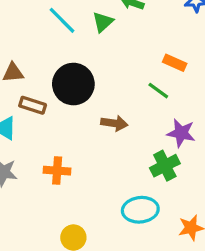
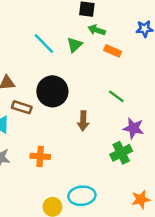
orange rectangle: (175, 63) -> (113, 51), moved
brown arrow: (114, 123) -> (83, 121), turned 84
cyan ellipse: (140, 210) -> (82, 196), moved

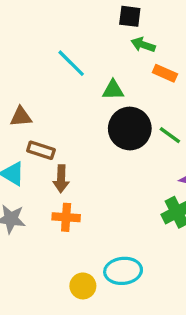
green triangle: (75, 45) -> (113, 90), moved, turned 42
black circle: (52, 91) -> (130, 129), moved
brown arrow: (83, 121) -> (61, 179), moved

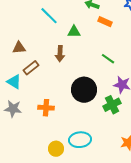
black circle: (130, 129) -> (84, 90), moved
brown rectangle: (41, 150) -> (31, 68), turned -56
brown arrow: (61, 179) -> (60, 54), moved

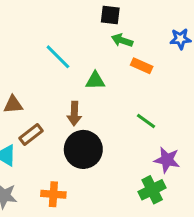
black circle: (84, 90) -> (83, 149), moved

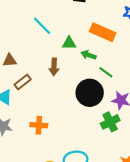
green arrow: (122, 40) -> (89, 55), moved
orange rectangle: (142, 66) -> (103, 32), size x1.6
black circle: (83, 149) -> (90, 93), moved

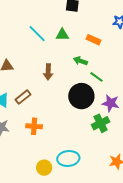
orange rectangle: (103, 32) -> (93, 40), size x0.6
green triangle: (69, 43) -> (62, 35), moved
brown rectangle: (23, 82) -> (23, 97), moved

